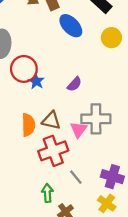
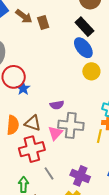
blue ellipse: (71, 26) -> (83, 48), moved
yellow circle: (111, 38) -> (91, 71), moved
purple semicircle: (74, 84) -> (57, 105), moved, turned 32

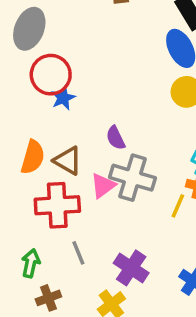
purple semicircle: (57, 105) -> (116, 138), turned 64

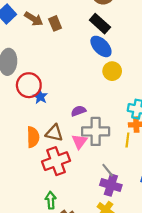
purple semicircle: (116, 138) -> (78, 111), turned 112
gray line: (78, 253) -> (108, 170), moved

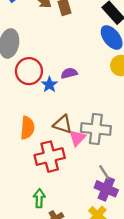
blue star: (40, 97) -> (49, 85), moved
purple semicircle: (78, 111) -> (69, 73), moved
brown triangle: (54, 133) -> (63, 124), moved

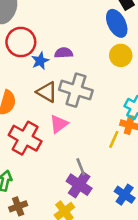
brown triangle: (63, 124) -> (47, 92), moved
gray cross: (96, 129) -> (76, 90), moved
red cross: (50, 157) -> (25, 138), turned 32

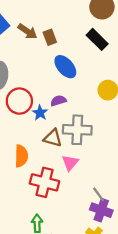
blue ellipse: (117, 23) -> (65, 67), moved

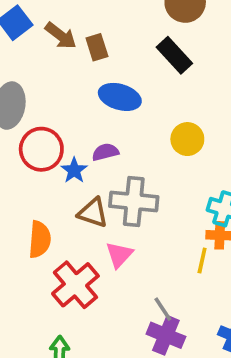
blue ellipse: (65, 67) -> (120, 97), turned -35
red cross: (45, 182) -> (75, 285), turned 32

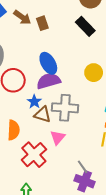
blue ellipse: (120, 97) -> (48, 63), moved, turned 45
purple semicircle: (105, 152) -> (48, 81), size x1.6
blue star: (74, 170) -> (34, 102), moved

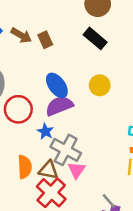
yellow circle: (94, 73) -> (100, 85), moved
gray cross: (65, 108) -> (66, 150), moved, turned 30
brown triangle: (43, 115) -> (48, 170), moved

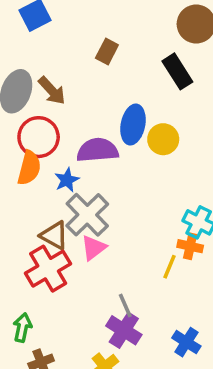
brown arrow: (21, 35) -> (52, 91), moved
brown rectangle: (45, 40) -> (107, 51), turned 35
blue ellipse: (57, 85) -> (133, 125), moved, turned 30
orange semicircle: (25, 167) -> (29, 168), moved

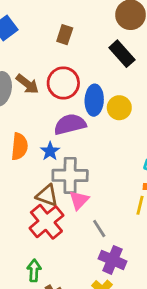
brown rectangle: (107, 51) -> (65, 35), moved
red circle: (39, 137) -> (63, 83), moved
gray cross: (87, 215) -> (70, 175), turned -36
gray line: (125, 305) -> (99, 229), moved

